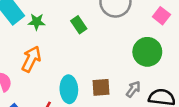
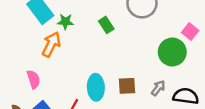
pink square: (161, 16) -> (190, 32), moved
orange arrow: (31, 59) -> (51, 44), moved

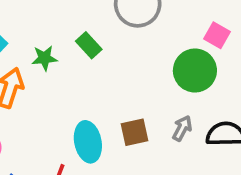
green star: (65, 22) -> (45, 58), moved

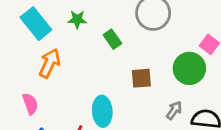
green star: (45, 58) -> (77, 19), moved
brown square: (135, 132) -> (141, 78), moved

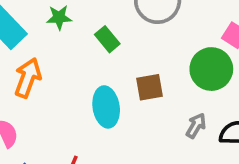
cyan ellipse: (102, 111) -> (106, 107), moved

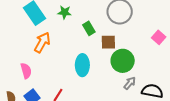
green circle: (211, 69) -> (123, 61), moved
brown square: (149, 87) -> (108, 42), moved

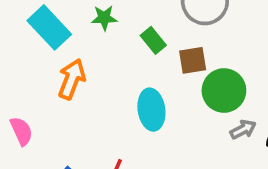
pink semicircle: (26, 71) -> (21, 131), moved
gray arrow: (130, 83) -> (243, 129), turned 32

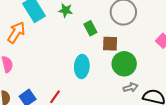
orange arrow: (72, 79) -> (16, 32), moved

